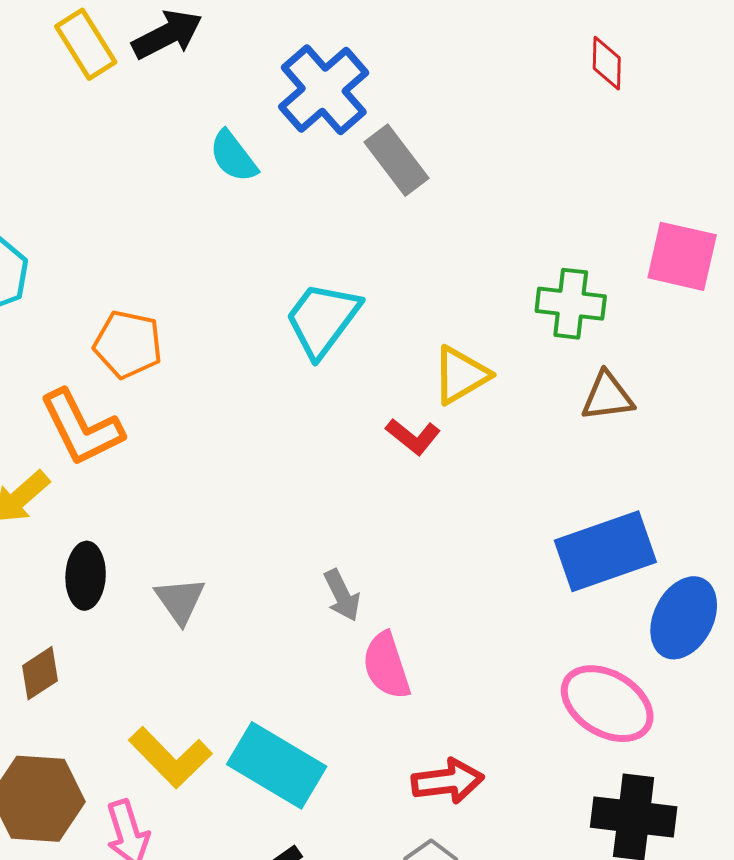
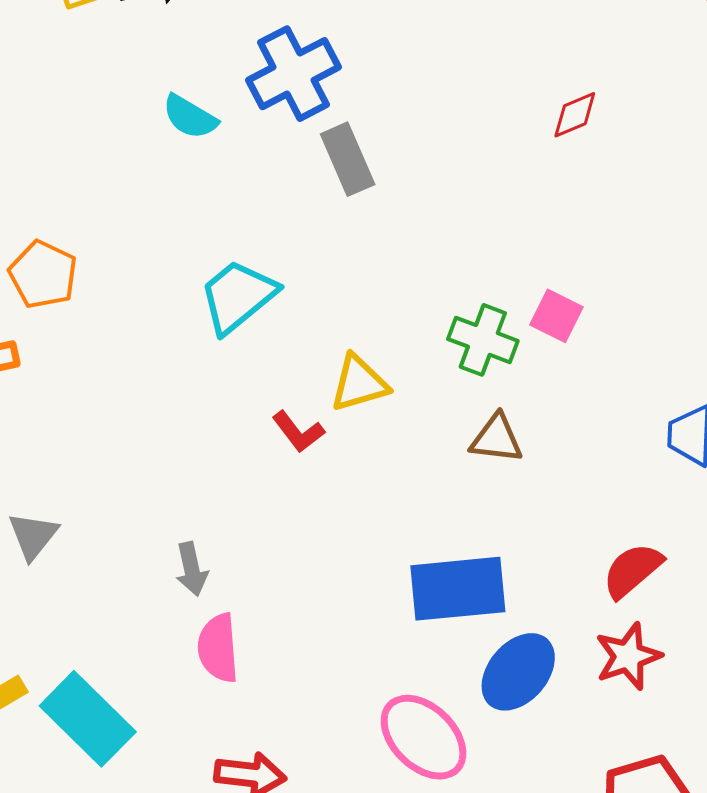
red diamond: (607, 63) -> (575, 115), turned 52
cyan semicircle: (233, 156) -> (190, 117), turned -36
pink square: (682, 256) -> (556, 316), moved, size x0.7

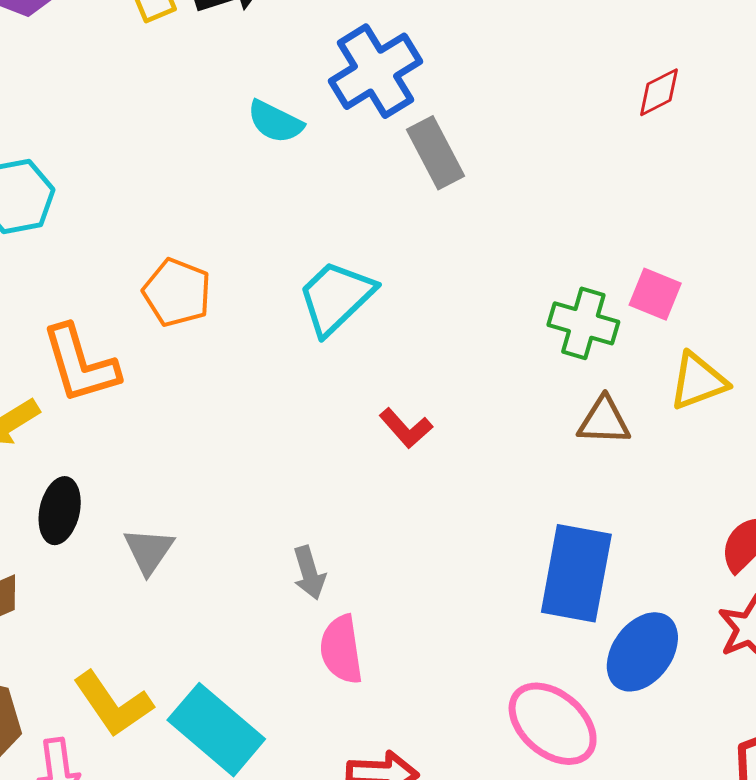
orange pentagon: (43, 275) -> (177, 292), moved
yellow triangle: (359, 383) -> (698, 381), moved
blue rectangle: (458, 589) -> (576, 573), turned -70

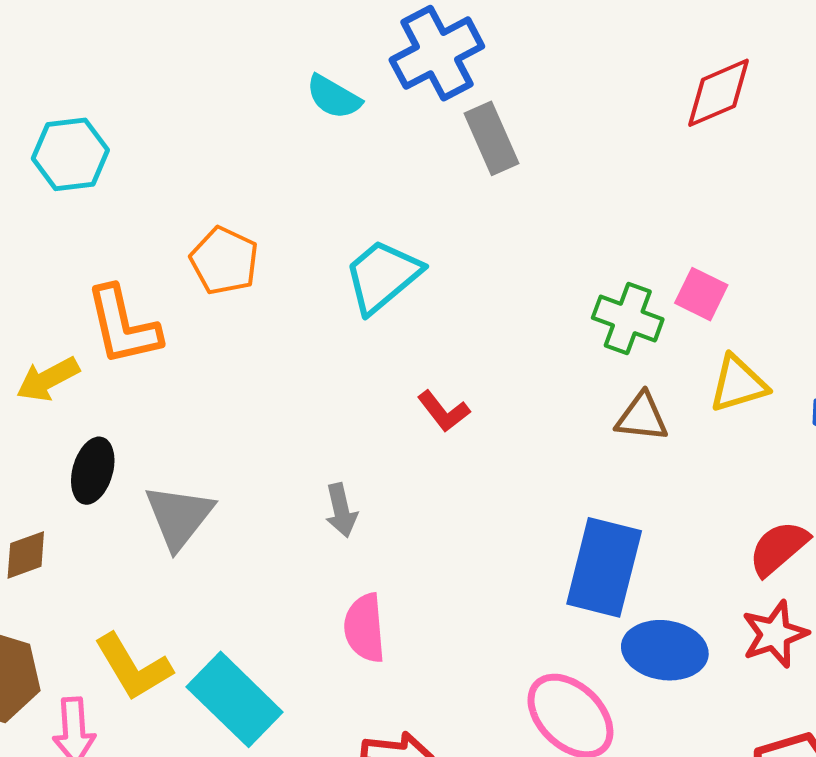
red diamond: (659, 92) -> (719, 93), size x1.5
gray triangle: (149, 551) -> (179, 517), size x1.4
gray arrow: (309, 573) -> (341, 510), moved
blue ellipse: (642, 652) -> (665, 650), turned 58

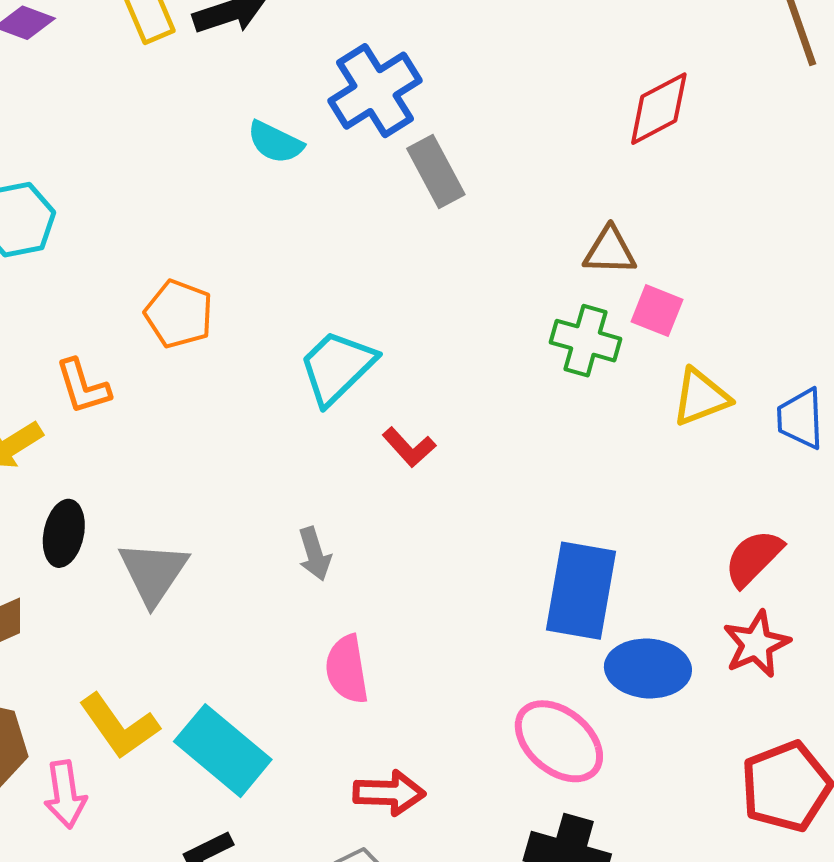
cyan trapezoid: (383, 276) -> (337, 367), moved
orange L-shape: (123, 326) -> (83, 387), size x0.7
brown triangle: (642, 417) -> (610, 251), moved

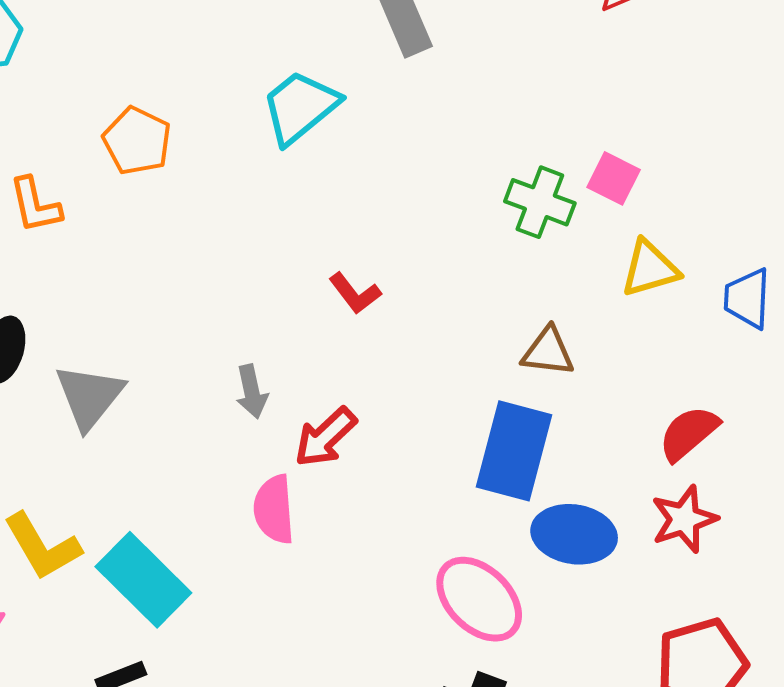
brown triangle: (610, 251) -> (548, 352), moved
cyan trapezoid: (337, 367) -> (300, 107), moved
red arrow: (389, 793) -> (325, 437), moved, turned 130

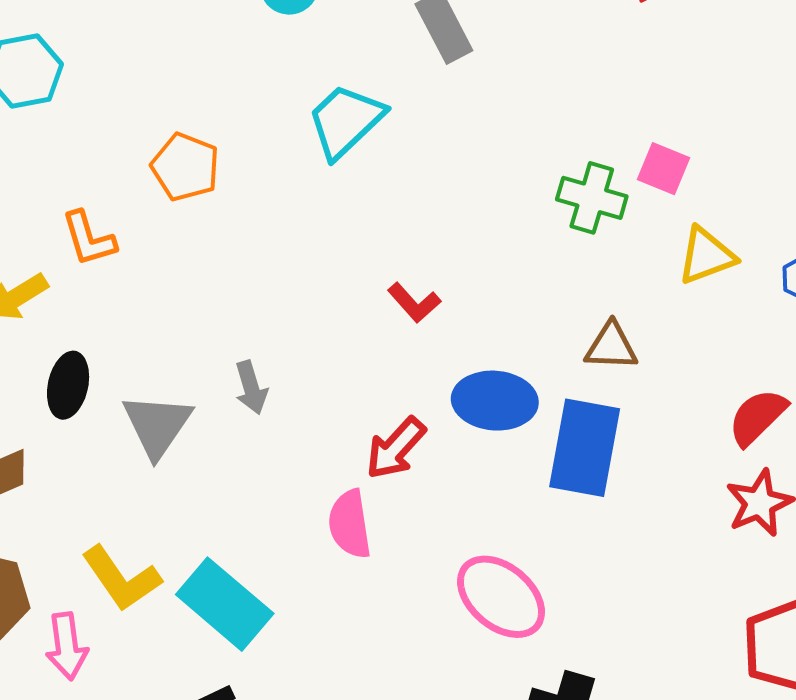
gray arrow: (252, 392) -> (251, 388), moved
blue ellipse: (574, 534) -> (495, 401), moved
pink ellipse: (479, 599) -> (501, 597), moved

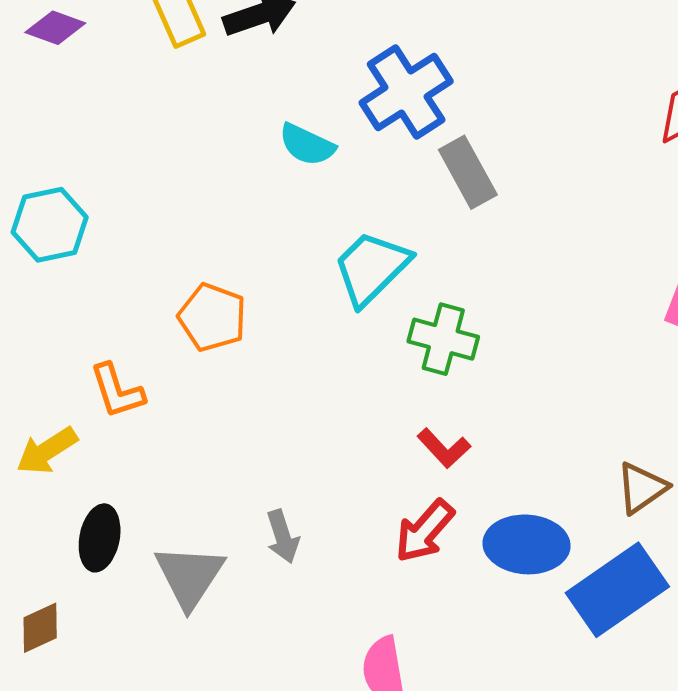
green cross: (592, 198) -> (443, 339), moved
brown triangle: (611, 346) -> (642, 488), turned -36
red arrow: (396, 448) -> (425, 531), moved
blue rectangle: (585, 448) -> (617, 590), turned 46

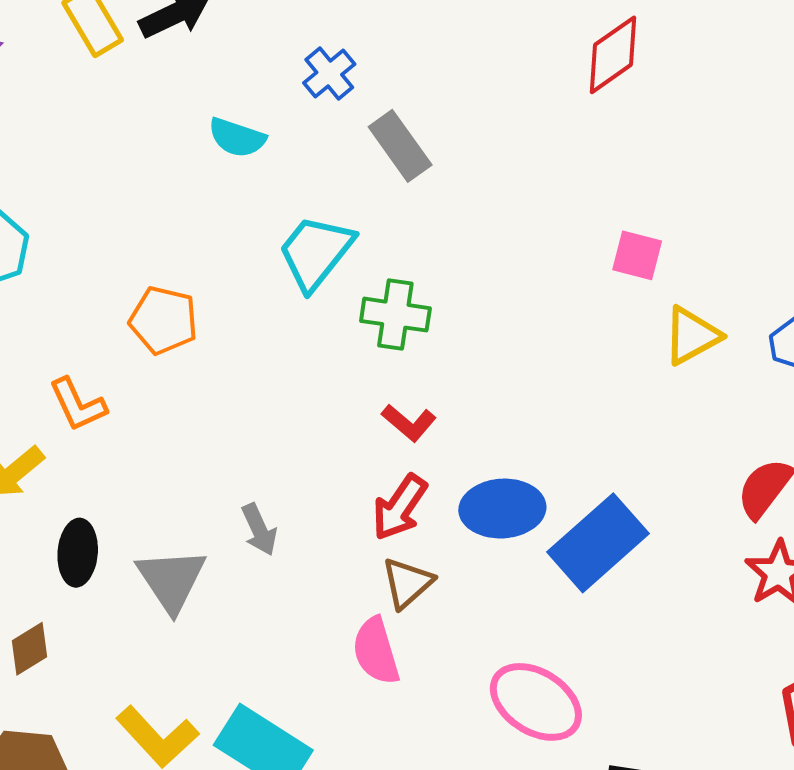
blue cross: (406, 92) -> (329, 74), size x0.6
brown triangle: (642, 488) -> (407, 583), moved

